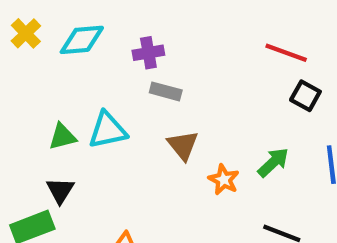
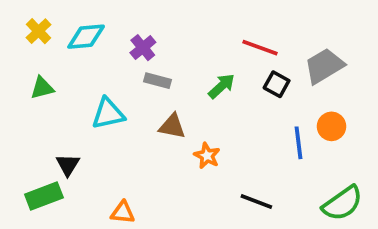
purple cross: (148, 53) -> (143, 48), turned -30
green triangle: (62, 137) -> (42, 88), moved
brown triangle: (183, 145) -> (172, 126), turned -40
green arrow: (273, 162) -> (222, 86), moved

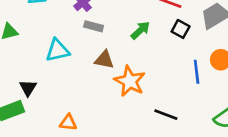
orange star: (207, 156) -> (130, 81), size x1.6

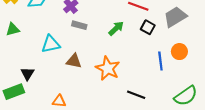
brown triangle: (104, 60) -> (74, 61), moved

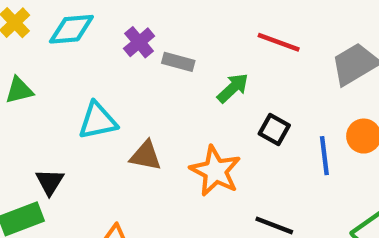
gray rectangle: (79, 25) -> (178, 62), moved
black square: (148, 27) -> (274, 129), moved

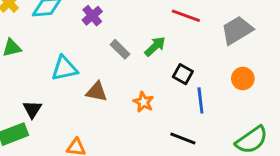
gray rectangle: (178, 62) -> (120, 49), moved, turned 30
blue line: (324, 156) -> (200, 100), moved
orange star: (215, 171) -> (143, 102), size x0.6

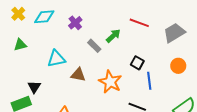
green arrow: (155, 46) -> (113, 36), moved
orange star: (143, 102) -> (110, 82), size x1.6

